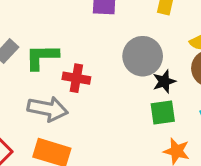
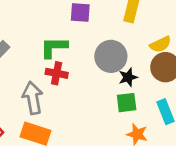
green L-shape: (42, 57) -> (54, 47), moved
gray arrow: (48, 109) -> (33, 98), turned -112

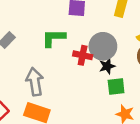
red cross: (57, 73) -> (83, 55), moved
black star: (128, 77) -> (107, 66), moved

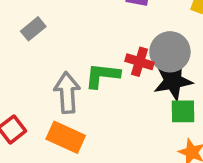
green L-shape: (54, 38) -> (102, 76), moved
black star: (107, 66) -> (173, 81), size x1.6

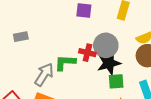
gray rectangle: (33, 29) -> (21, 37), turned 32
gray arrow: (67, 93) -> (44, 74), turned 40

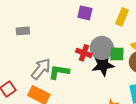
green L-shape: (65, 63) -> (59, 72), moved
green square: (116, 81) -> (117, 54), moved

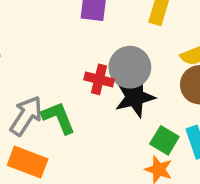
green square: (117, 54) -> (164, 140), moved, turned 35
green L-shape: (59, 72) -> (58, 118), turned 65

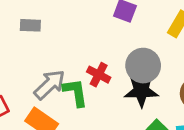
red cross: (99, 79) -> (99, 75), moved

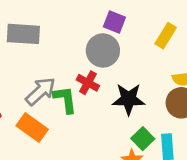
gray rectangle: (30, 25) -> (23, 34), size x1.6
gray circle: (143, 66) -> (103, 50), moved

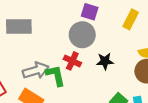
gray arrow: (41, 91) -> (36, 70), turned 30
black star: (129, 99) -> (105, 61), moved, size x0.7

